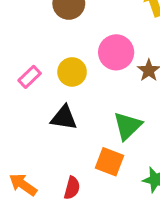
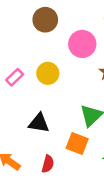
pink circle: (116, 52) -> (82, 44), moved
black triangle: (64, 118) -> (39, 123), moved

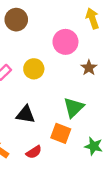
brown circle: (45, 20) -> (16, 20), moved
red semicircle: (48, 164) -> (34, 152), turned 42

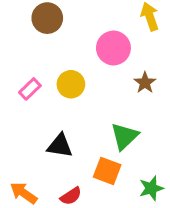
green star: (94, 146) -> (151, 188), turned -30

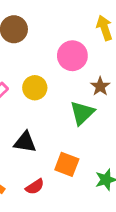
green triangle: (124, 136) -> (82, 113), moved

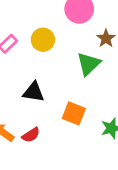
red semicircle: (35, 187) -> (31, 135), moved

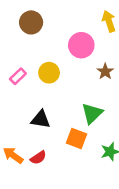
green triangle: (89, 64) -> (92, 113), moved

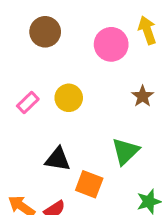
pink circle: (81, 45) -> (111, 44), moved
orange square: (77, 139) -> (89, 184), moved

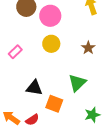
pink circle: (111, 44) -> (50, 16), moved
yellow circle: (69, 98) -> (51, 44), moved

